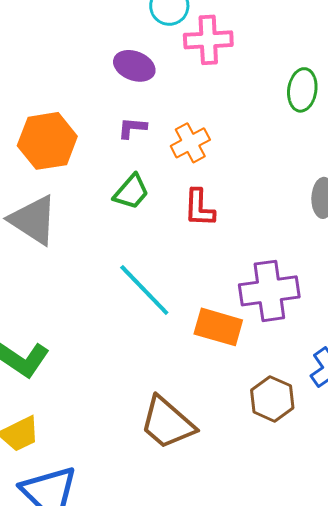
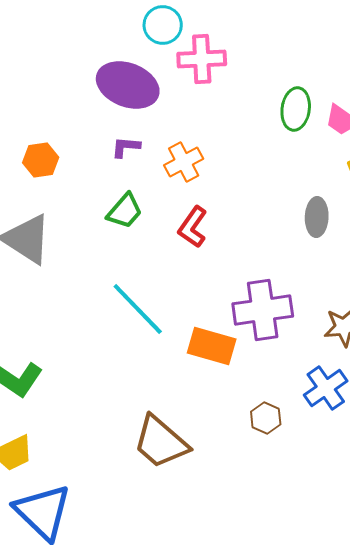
purple ellipse: (134, 66) -> (128, 85), size x1.5
orange hexagon: (47, 141) -> (41, 160), size x0.6
red L-shape: (199, 208) -> (193, 227), turned 33
brown hexagon: (272, 399) -> (266, 418), size x0.7

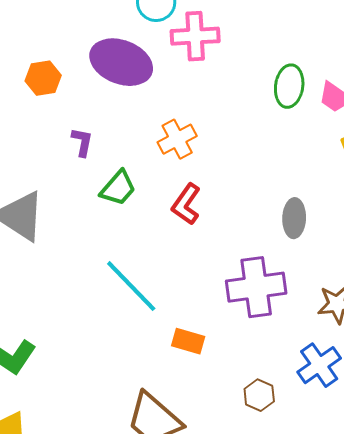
purple L-shape: (126, 147) -> (82, 142), moved, turned 96
orange hexagon: (41, 160) -> (43, 78), moved
gray ellipse: (317, 217) -> (294, 218), moved
orange rectangle: (212, 346) -> (188, 341), moved, size x0.7

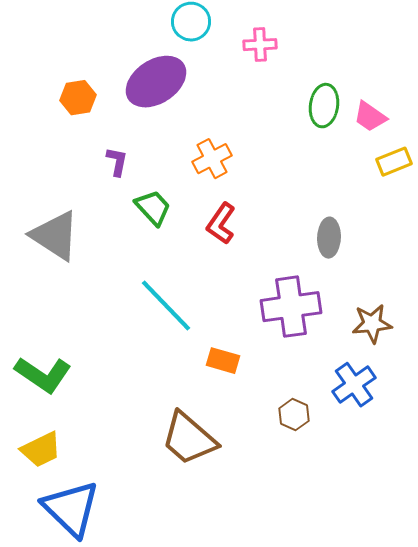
pink cross: (195, 36) -> (260, 45), moved, size x0.7
purple ellipse: (121, 62) -> (156, 82), turned -54
green trapezoid: (118, 188) -> (153, 208), turned -84

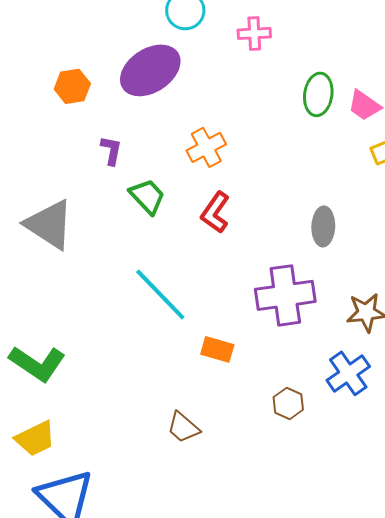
brown trapezoid: (189, 439) -> (183, 427), size x0.6

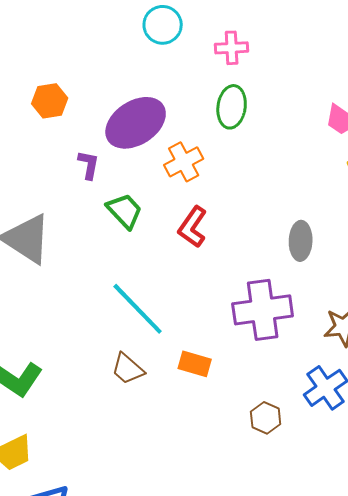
purple ellipse: (150, 70) -> (136, 123), moved
green ellipse: (318, 94) -> (232, 107), moved
brown trapezoid: (183, 427) -> (128, 369), moved

